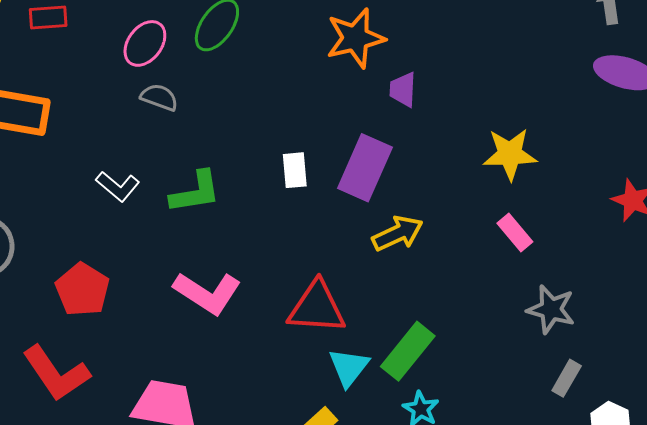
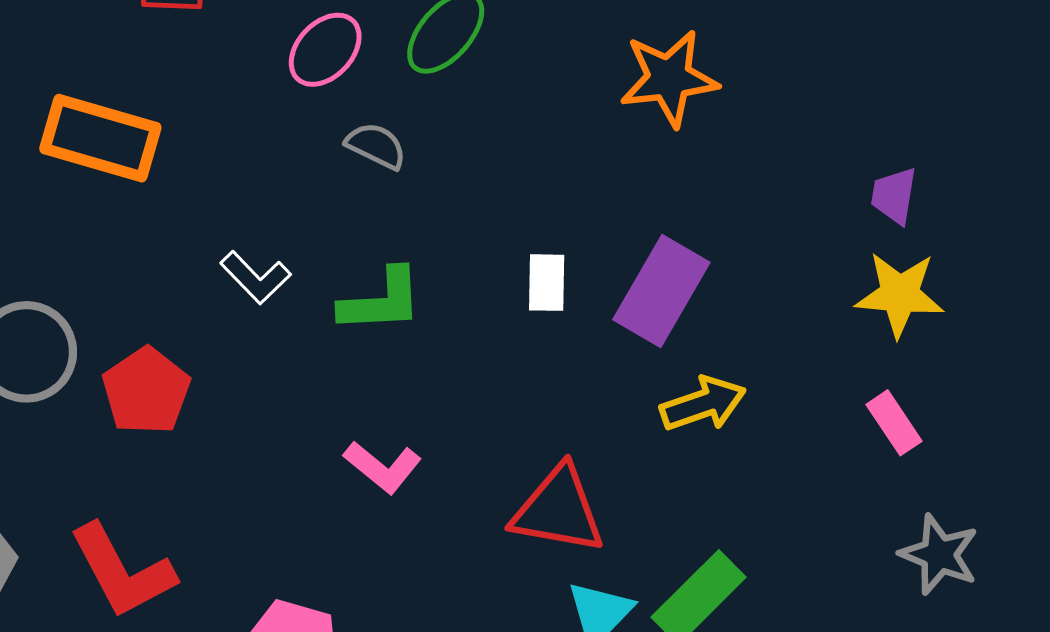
purple trapezoid: (403, 90) -> (894, 196), moved
gray semicircle: (159, 97) -> (376, 146), moved
red pentagon: (82, 290) -> (146, 391), moved
pink L-shape: (207, 293) -> (383, 467), size x0.7

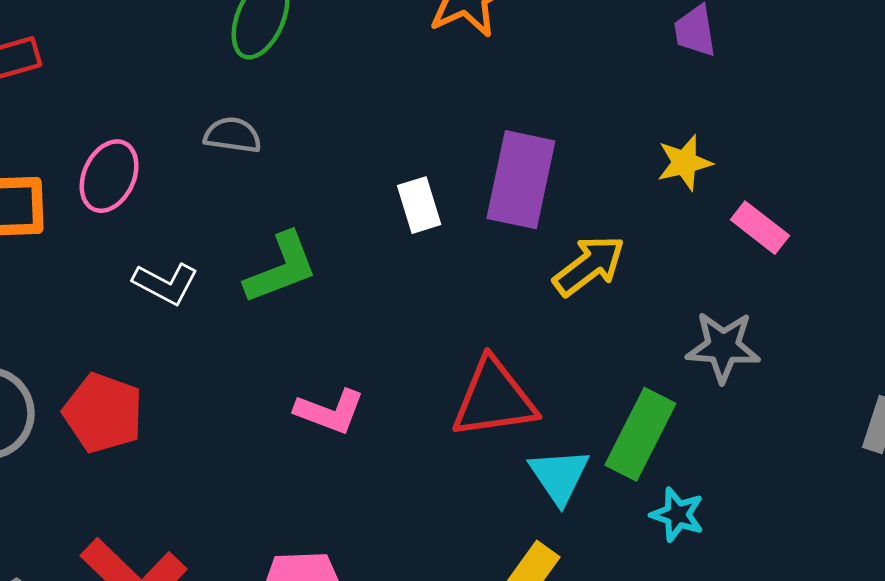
pink ellipse: (325, 50) -> (109, 176), moved
yellow star: (900, 294) -> (684, 163), moved, size x0.7
gray star: (939, 554) -> (723, 347), moved

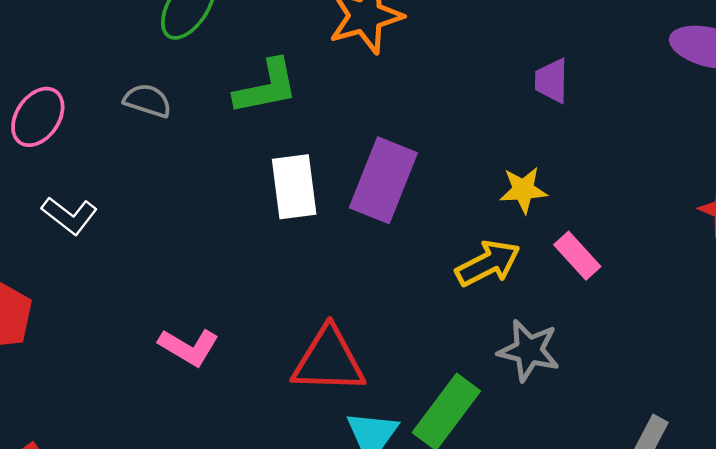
white rectangle: (419, 205) -> (294, 187), size x1.4
yellow arrow: (589, 266) -> (488, 263), moved
green L-shape: (281, 268) -> (266, 87), moved

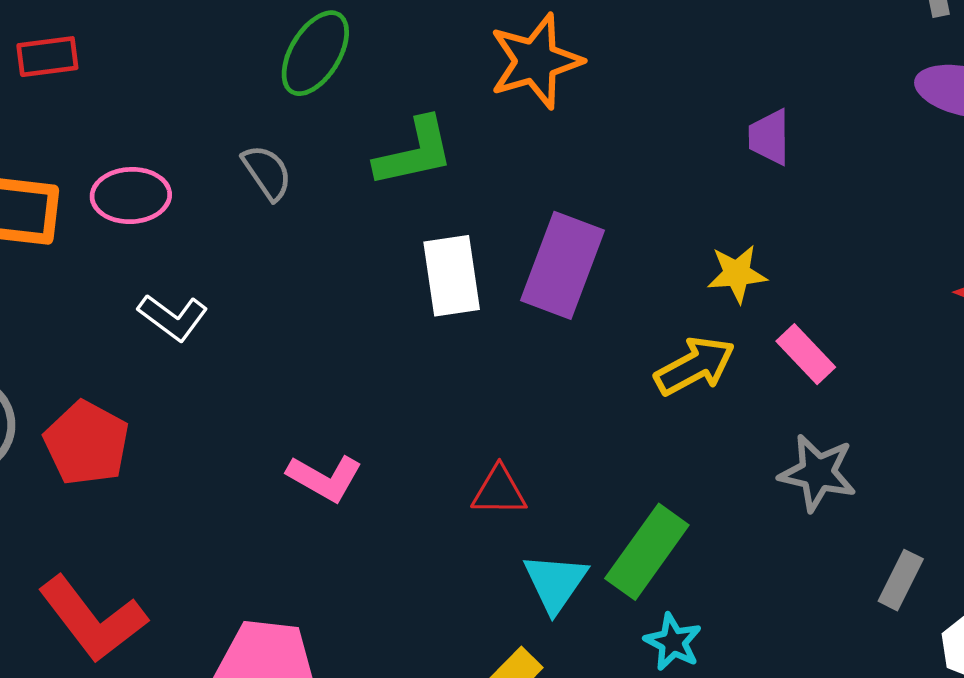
gray semicircle: (148, 101) -> (267, 172), turned 39
pink ellipse: (38, 117) -> (131, 196), turned 54
gray star: (529, 350) -> (818, 473), moved
red triangle: (329, 360) -> (499, 491), size x0.6

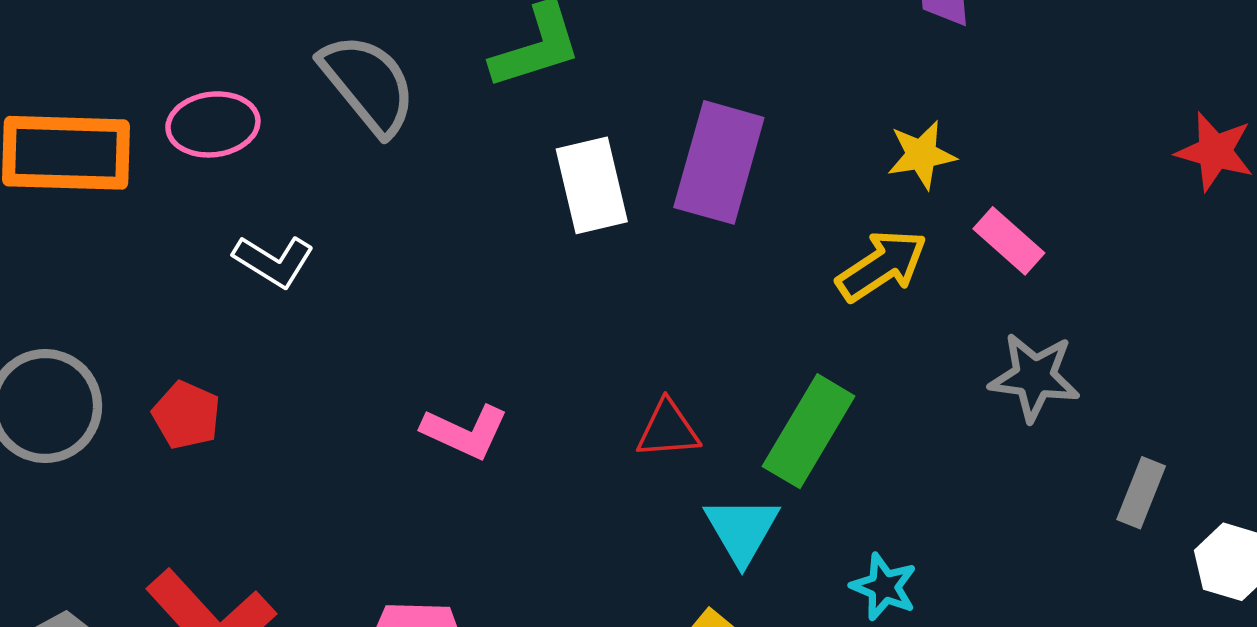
gray semicircle: (267, 172) -> (368, 84), size x1.6
red pentagon: (87, 443) -> (186, 415), size x0.7
green rectangle: (647, 552) -> (809, 431), moved

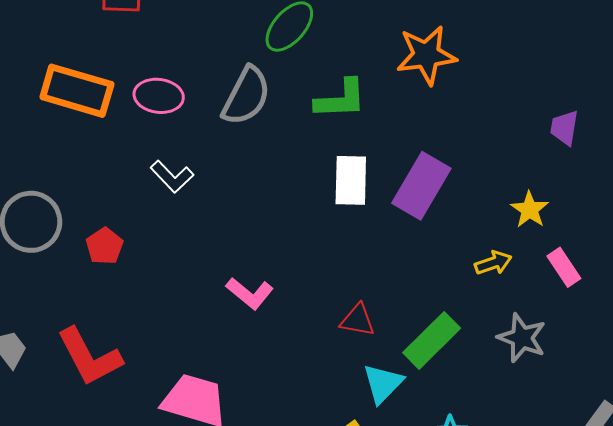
gray semicircle: (368, 84) -> (246, 96), turned 52
yellow star: (921, 155) -> (530, 210), turned 30
yellow arrow: (882, 266) -> (493, 263), size x0.7
gray star: (1034, 377) -> (522, 338), moved

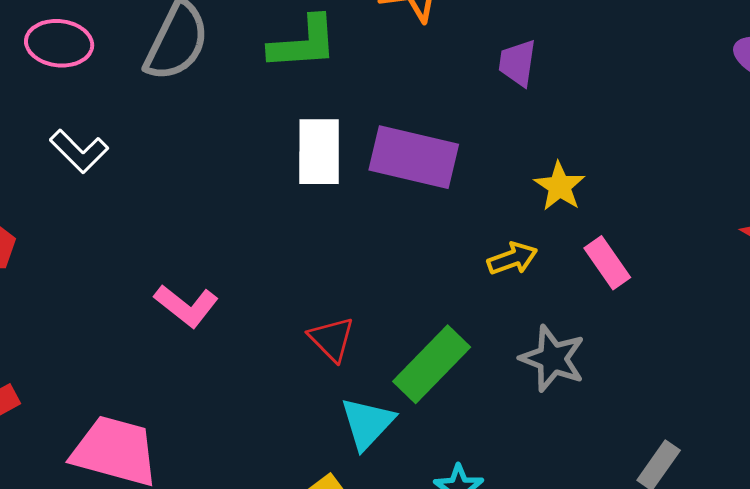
purple trapezoid: (564, 128) -> (517, 63), moved
purple rectangle: (421, 186) -> (414, 157), turned 74
red triangle: (358, 320) -> (332, 339), turned 36

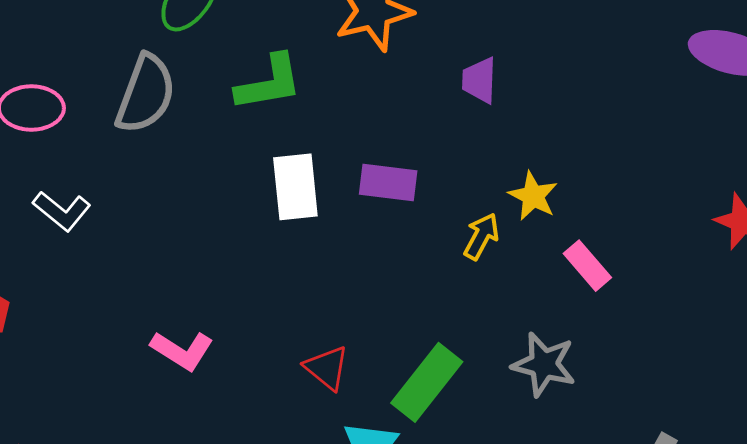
purple rectangle: (414, 157) -> (388, 183), size x0.7
yellow arrow: (512, 259) -> (481, 236), moved, turned -36

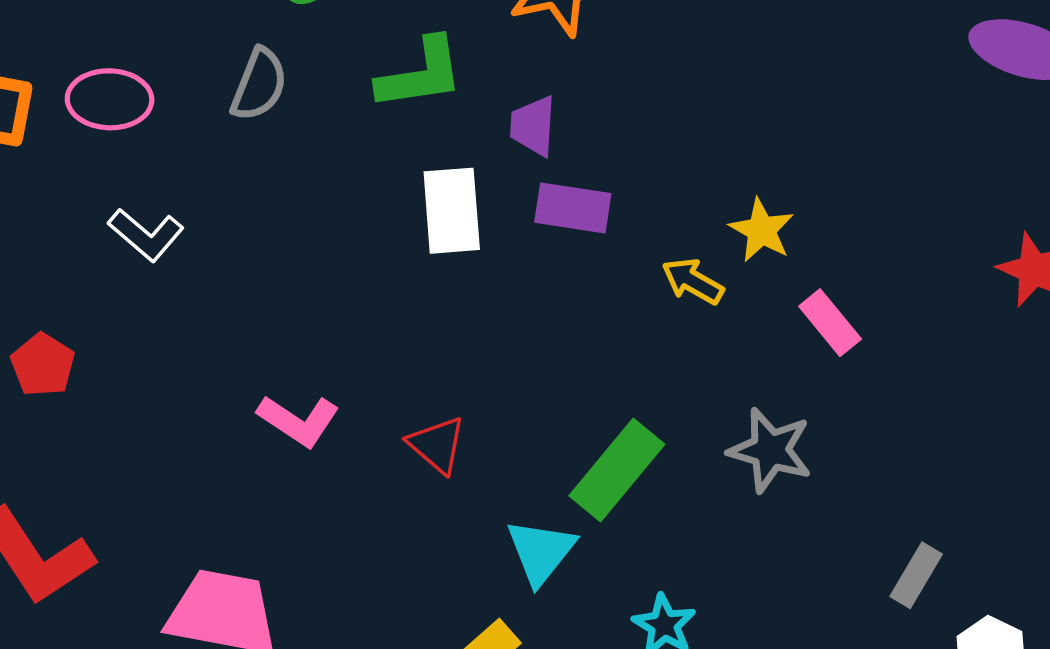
purple trapezoid: (479, 80) -> (533, 126), moved
gray semicircle: (146, 94) -> (259, 85), size x0.7
yellow arrow: (481, 236) -> (693, 281), turned -90
red triangle: (327, 368) -> (437, 445), moved

